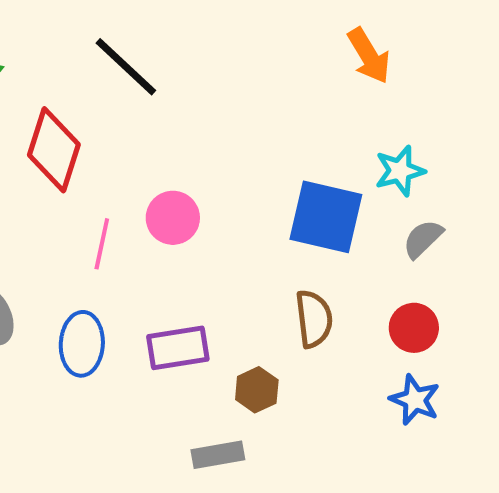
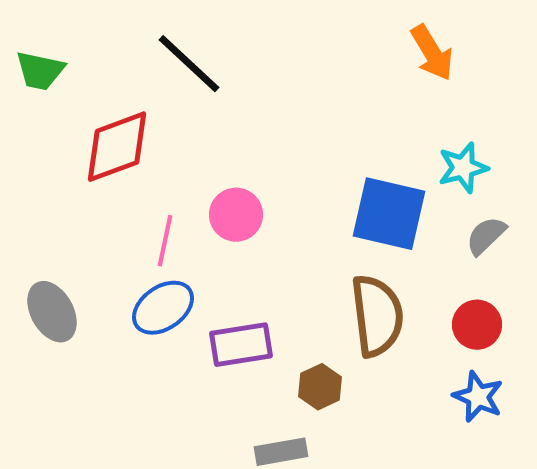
red diamond: (54, 150) -> (117, 147), turned 52
brown semicircle: (314, 319) -> (377, 316), size x1.4
blue ellipse: (82, 344) -> (163, 308), moved, turned 52

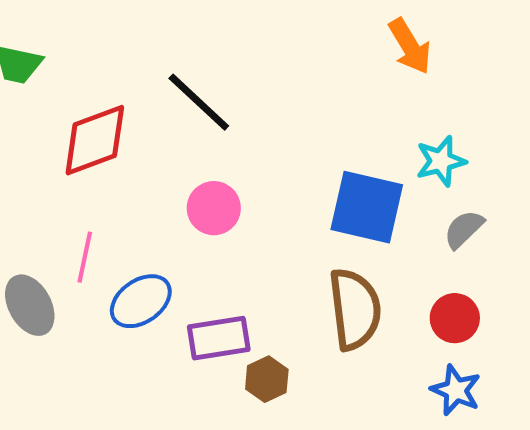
black line: (189, 64) -> (199, 102), moved
pink line: (165, 241) -> (85, 257), moved
brown hexagon: (320, 387) -> (267, 379), moved

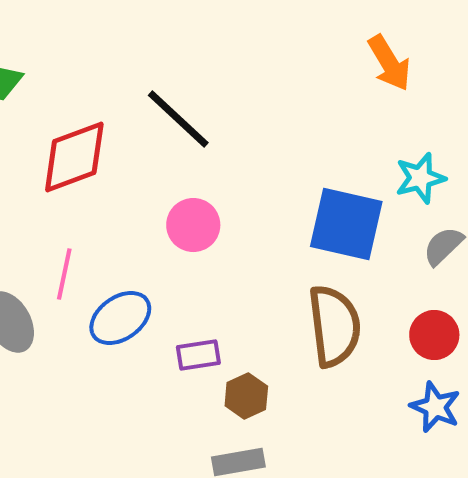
purple rectangle: (219, 338) -> (198, 355), size x0.7

